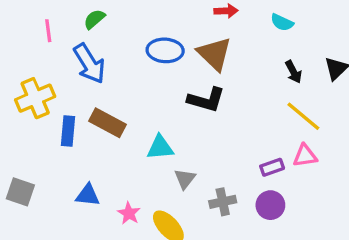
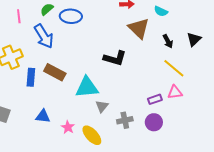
blue ellipse: (165, 50) -> (71, 16), moved
brown triangle: (214, 54) -> (139, 28), moved
cyan triangle: (160, 147) -> (87, 87), size x1.4

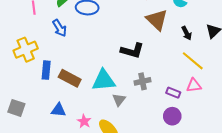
blue arrow: (44, 36) -> (59, 28), size x0.7
brown rectangle: (55, 72) -> (70, 78), moved
purple rectangle: (155, 99) -> (173, 93), turned 40
gray cross: (125, 120) -> (143, 81), moved

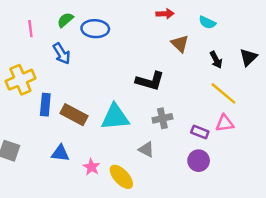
brown triangle: (157, 20) -> (180, 44), size x0.7
gray triangle: (119, 100) -> (146, 149), moved, turned -40

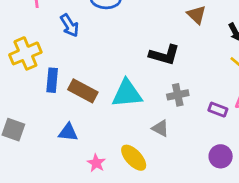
purple circle: (199, 161) -> (221, 156), moved
pink star: (91, 167) -> (96, 163), moved

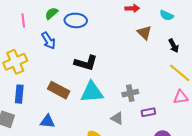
black L-shape: (164, 55) -> (86, 63), moved
blue rectangle: (52, 80) -> (19, 94), moved
purple rectangle: (218, 110) -> (148, 112), moved, turned -32

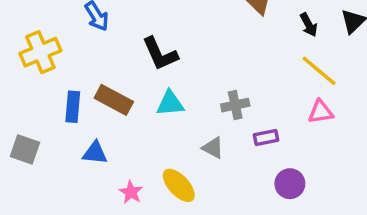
black L-shape: (86, 63) -> (160, 54), turned 50
cyan triangle: (92, 92) -> (170, 103), size x0.7
blue rectangle: (19, 94) -> (73, 107), moved

